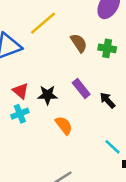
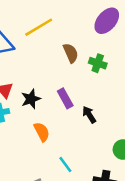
black star: (47, 95) -> (31, 99), turned -30
cyan line: (113, 147) -> (65, 165), moved

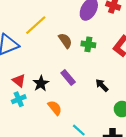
black arrow: (89, 115) -> (102, 85), moved

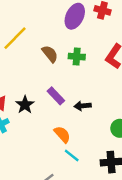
black arrow: (102, 85) -> (83, 106), moved, turned -48
orange semicircle: (55, 108) -> (62, 134), moved

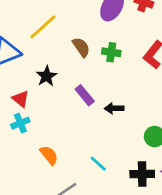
black star: (25, 105) -> (46, 76), moved
orange semicircle: (62, 134) -> (49, 155), moved

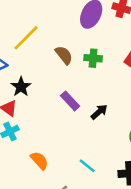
black star: (46, 76) -> (21, 87), moved
black arrow: (114, 108) -> (99, 112), turned 144

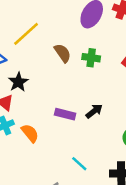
purple rectangle: (70, 101) -> (65, 114), moved, turned -36
orange semicircle: (39, 161) -> (30, 133), moved

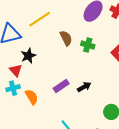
purple rectangle: (65, 114) -> (61, 86), turned -56

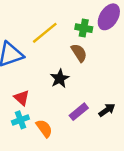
green cross: (88, 45) -> (84, 28), moved
black star: (28, 56) -> (60, 78), moved

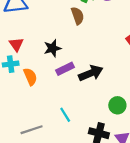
black star: (60, 78) -> (52, 48), moved
black arrow: (107, 110) -> (91, 73), size x1.5

